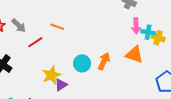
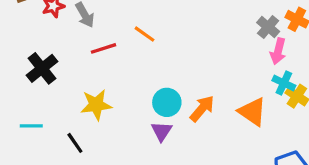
pink arrow: (136, 26) -> (278, 51), moved
yellow star: (51, 75) -> (96, 105), moved
purple triangle: (61, 85) -> (162, 131), moved, turned -40

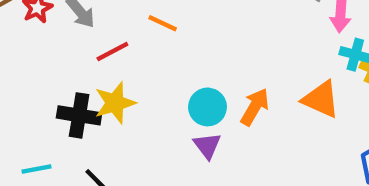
black cross: (42, 68) -> (79, 115), moved, turned -32
yellow star: (96, 105) -> (115, 103), moved

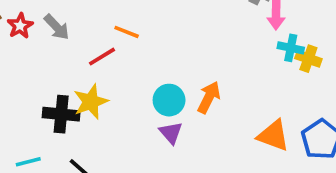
red line: (112, 51) -> (102, 57), moved
orange triangle: (321, 99) -> (273, 136), moved

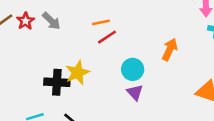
orange line: (127, 32) -> (101, 22), turned -30
red line: (102, 57) -> (107, 37), moved
orange arrow: (209, 97) -> (170, 49), moved

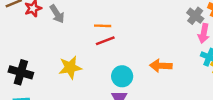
orange arrow: (170, 49) -> (161, 66), turned -125
black cross: (57, 82) -> (21, 72), moved

